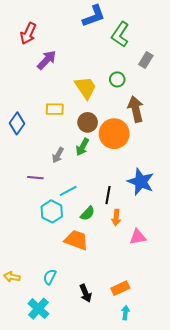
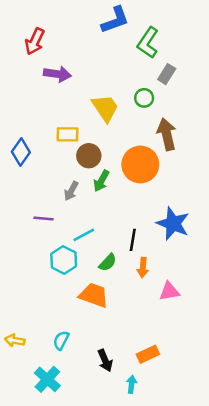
purple arrow: (47, 60) -> (57, 74), turned 55
gray rectangle: (146, 60) -> (167, 74), moved
brown circle: (88, 122) -> (89, 156), moved
cyan arrow: (125, 313) -> (132, 384), moved

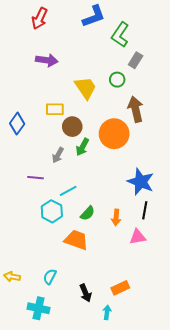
red arrow: (35, 41) -> (40, 18), moved
black line: (133, 240) -> (145, 210), moved
cyan cross: (47, 379) -> (39, 308), turned -30

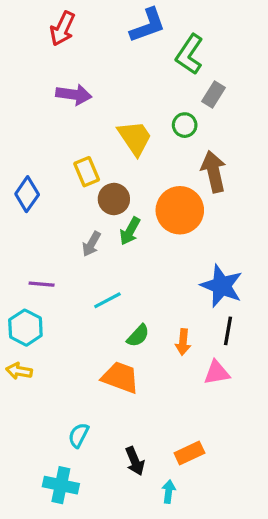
yellow rectangle: (55, 109) -> (87, 172), turned 66
purple line: (35, 178) -> (42, 284), moved
cyan hexagon: (52, 211) -> (25, 328), moved
yellow arrow: (12, 277) -> (19, 371), moved

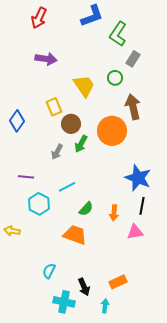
cyan hexagon: (25, 328) -> (39, 204), moved
cyan cross: (61, 485) -> (64, 302), moved

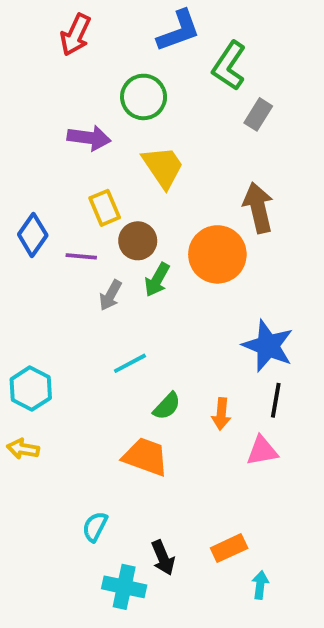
purple arrow: (46, 59) -> (89, 138), moved
green circle: (115, 78) -> (144, 97), moved, size x1.5
purple line: (26, 177) -> (81, 256), moved
cyan hexagon: (39, 204) -> (31, 389), moved
cyan arrow: (105, 306) -> (260, 585), moved

